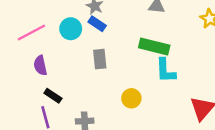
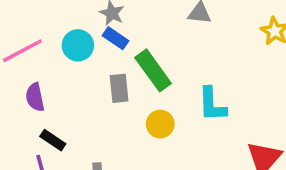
green rectangle: (154, 46) -> (153, 70), moved, turned 40
yellow circle: (131, 98) -> (160, 124), moved

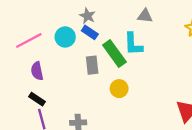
cyan L-shape: (212, 104) -> (133, 44), moved
black rectangle: (53, 140) -> (37, 99), moved

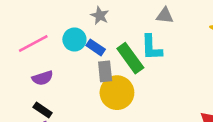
blue rectangle: (90, 32) -> (96, 47), moved
purple semicircle: (37, 71) -> (43, 78), turned -96
yellow circle: (119, 89) -> (117, 93), moved, size x1.6

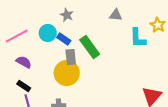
cyan L-shape: (152, 47) -> (138, 38), moved
purple semicircle: (43, 78) -> (24, 62), turned -133
yellow circle: (117, 93) -> (67, 73), moved

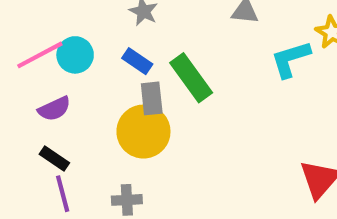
cyan circle: (48, 33) -> (75, 55), moved
cyan L-shape: (138, 38) -> (291, 59), turned 75
purple semicircle: (24, 62) -> (54, 109), turned 126

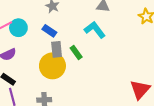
cyan L-shape: (291, 59) -> (95, 30), moved, turned 70
green rectangle: (191, 78) -> (76, 52), moved, size x0.6

